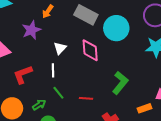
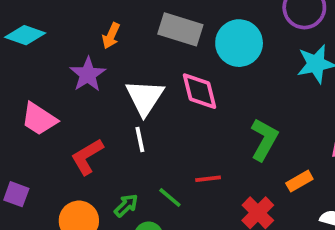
white triangle: (60, 48) -> (145, 97), size x1.6
green line: (58, 93) -> (170, 198), moved
orange rectangle: (145, 108) -> (299, 181), moved

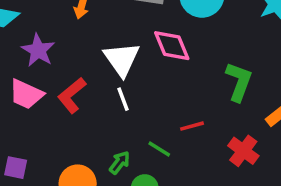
purple star: (88, 74) -> (38, 50), moved
red L-shape: (87, 157) -> (72, 95), moved

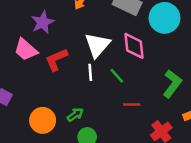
green line: (159, 149) -> (117, 76), moved

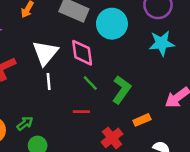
white line: (90, 72) -> (49, 81), moved
green line: (117, 76) -> (90, 83), moved

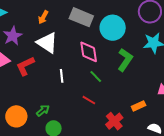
white triangle: (45, 53) -> (47, 43), moved, turned -35
green L-shape: (122, 90) -> (125, 60), moved
red line: (81, 112) -> (89, 100), turned 32

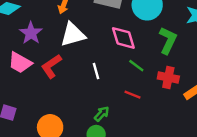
white triangle: (47, 43) -> (73, 35), turned -40
green arrow: (43, 110) -> (102, 114), moved
red cross: (114, 121) -> (168, 77), moved, turned -30

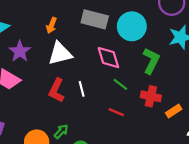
red L-shape: (51, 66) -> (56, 90), moved, turned -30
green arrow: (102, 114) -> (61, 131), moved

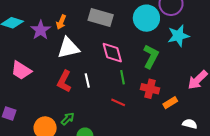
cyan circle: (132, 26) -> (146, 18), moved
purple star: (20, 51) -> (41, 30), moved
green line: (120, 84) -> (122, 77), turned 40

